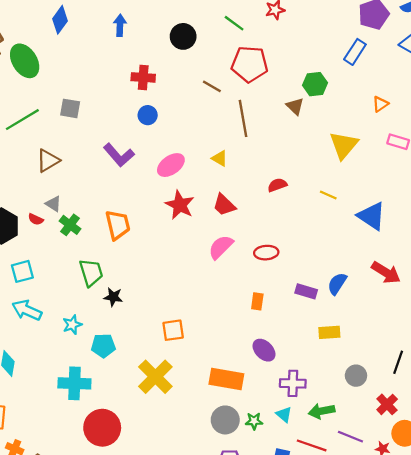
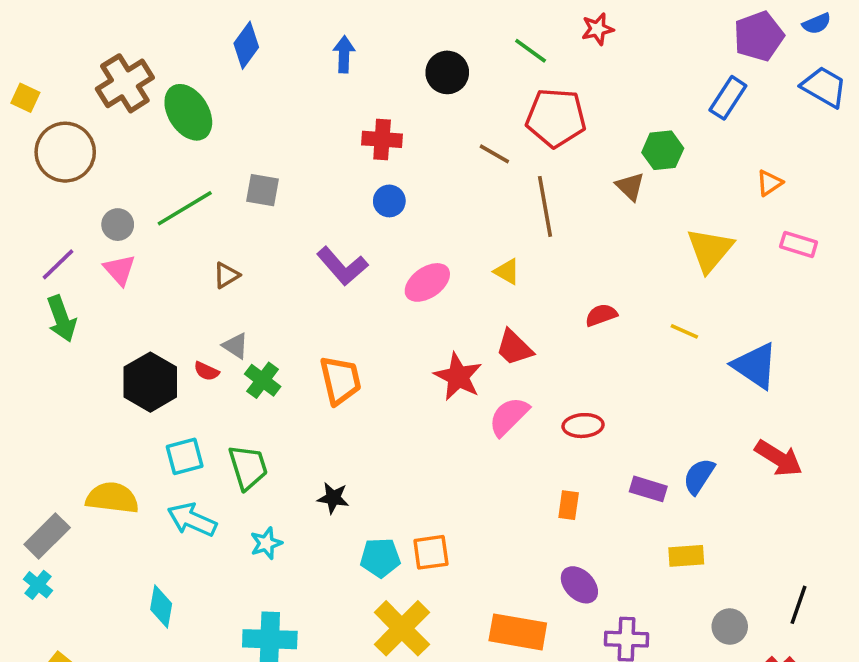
brown triangle: (48, 161) -> (226, 275), size x0.7
red star: (180, 205) -> (458, 377), moved
green trapezoid: (91, 273) -> (248, 467), moved
cyan pentagon: (103, 346) -> (380, 558), moved

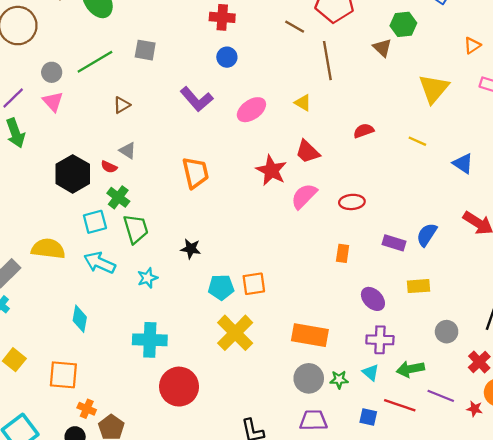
blue triangle: (755, 366) -> (463, 163), size x0.7
green cross: (263, 380) -> (118, 197), moved
purple ellipse: (579, 585) -> (373, 299), moved

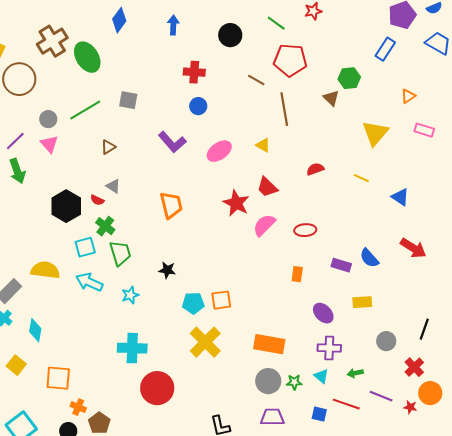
blue semicircle: (427, 235) -> (369, 258), turned -75
cyan diamond: (80, 319) -> (35, 330), moved
green arrow: (410, 369) -> (355, 373), size x0.7

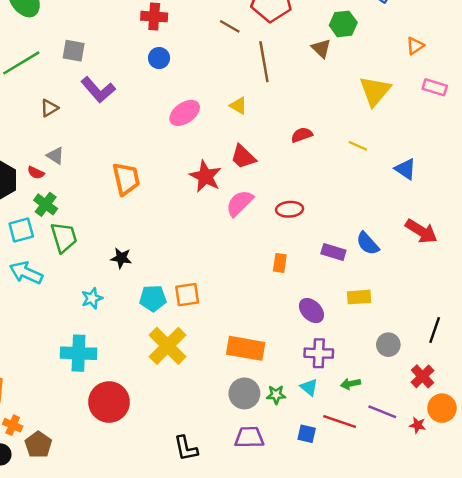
purple L-shape: (172, 142) -> (98, 90), moved
cyan star: (130, 295) -> (92, 298), moved

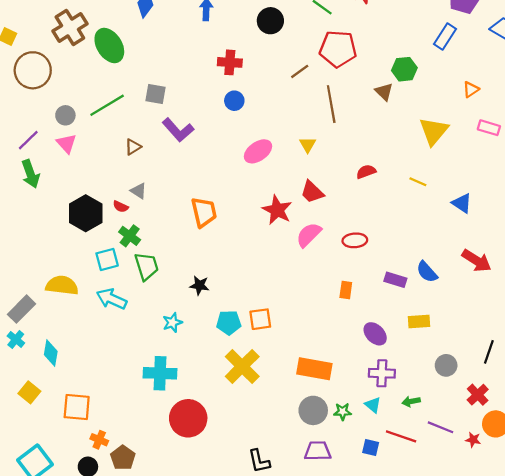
brown line: (230, 26) -> (300, 71), turned -66
yellow triangle: (238, 106) -> (308, 145), turned 30

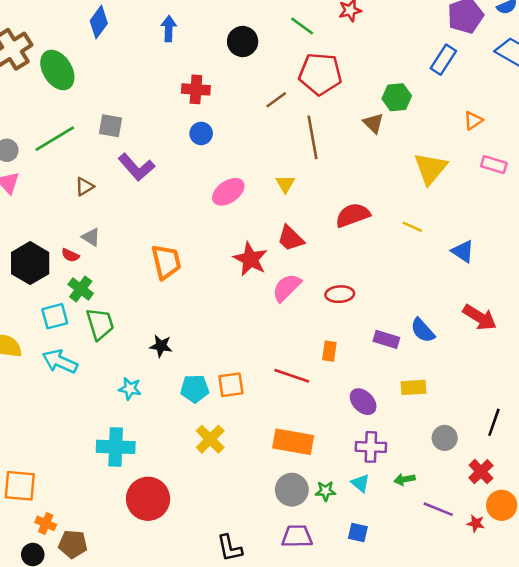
red semicircle: (366, 172) -> (353, 215), size x1.5
cyan star: (172, 323) -> (130, 389), turned 30
yellow cross: (242, 366) -> (210, 439), size x0.7
red line: (401, 436) -> (292, 376), moved
brown pentagon: (123, 458) -> (73, 544), turned -30

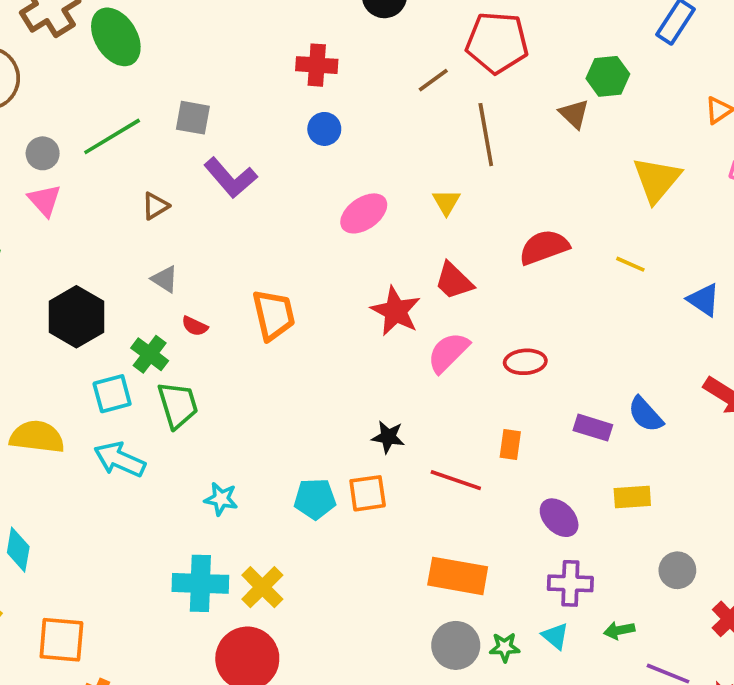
red semicircle: (70, 255) -> (195, 326), moved
black star: (161, 346) -> (388, 437), moved
yellow cross: (210, 439) -> (262, 587), moved

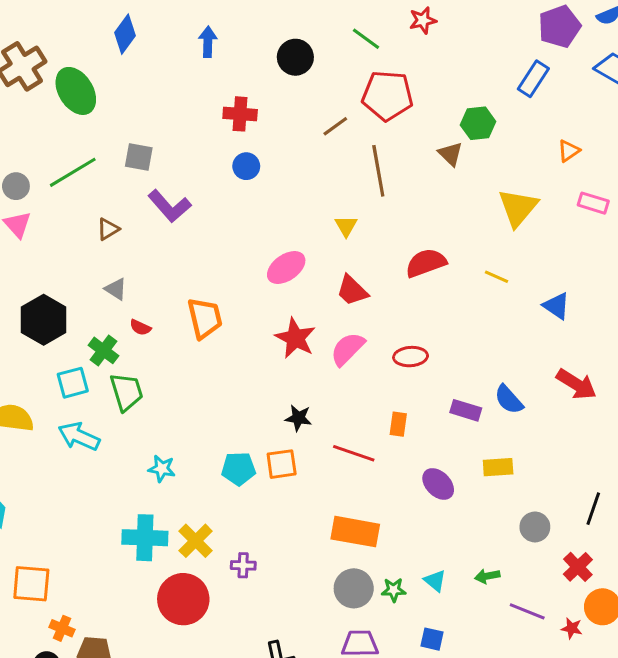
pink ellipse: (364, 213) -> (286, 268), moved
red star: (396, 311) -> (295, 338), moved
purple cross: (570, 583) -> (243, 565), moved, size x0.7

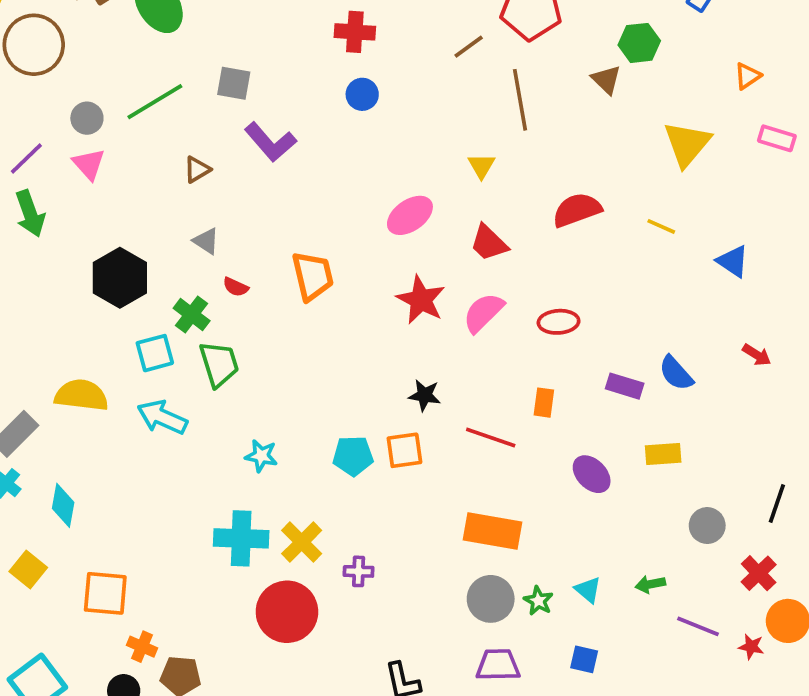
red arrow: (576, 384) -> (757, 355), size x0.6
green star: (394, 590) -> (538, 601), turned 30

